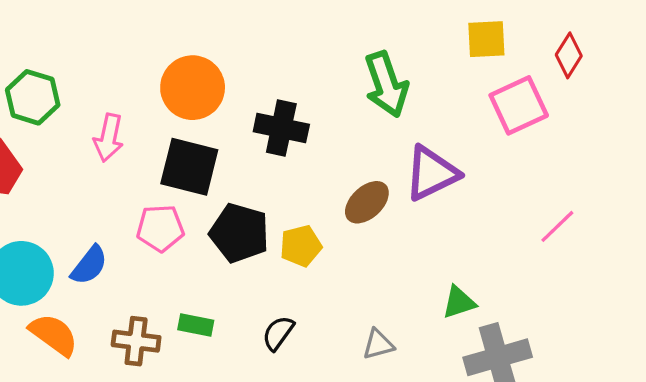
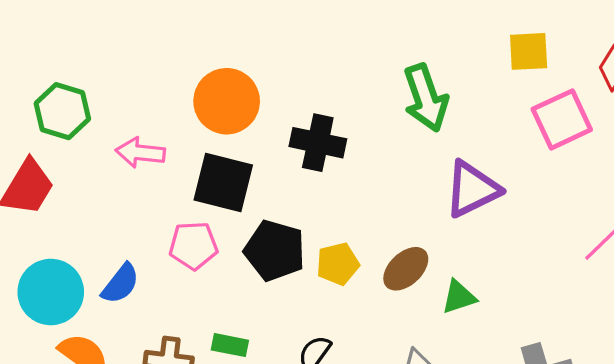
pink arrow: (109, 138) -> (140, 153), turned 84
brown ellipse: (367, 202) -> (406, 269), moved
green triangle: (459, 302) -> (459, 297), moved

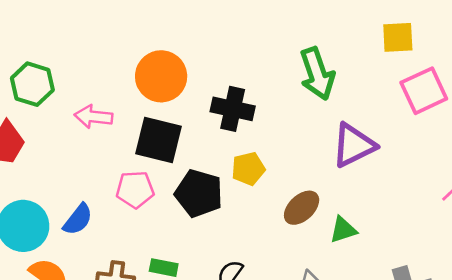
yellow pentagon: (338, 264) -> (248, 169), moved

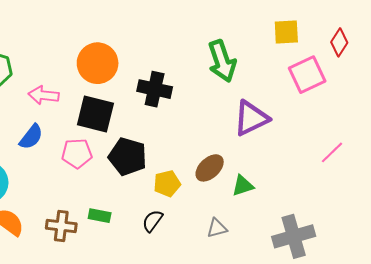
yellow pentagon: (248, 169) -> (167, 184), moved
blue semicircle: (78, 219) -> (31, 137), moved

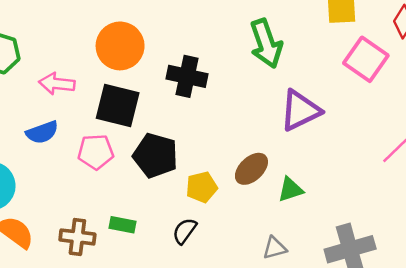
pink square: (307, 75) -> (366, 59), turned -30
blue semicircle: (31, 137) -> (42, 132), turned 32
gray triangle: (217, 228) -> (275, 248), moved

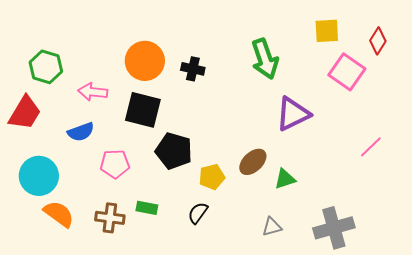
black cross: (187, 76) -> (193, 69), moved, size x0.7
pink pentagon: (96, 152) -> (115, 164), moved

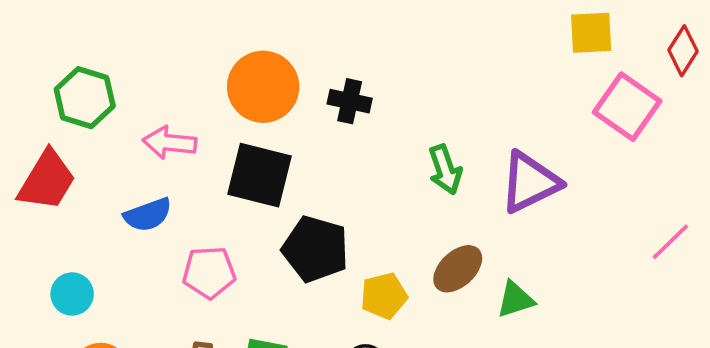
green arrow: (265, 59) -> (445, 170), moved, size x0.7
cyan circle: (39, 176) -> (72, 294), size x0.6

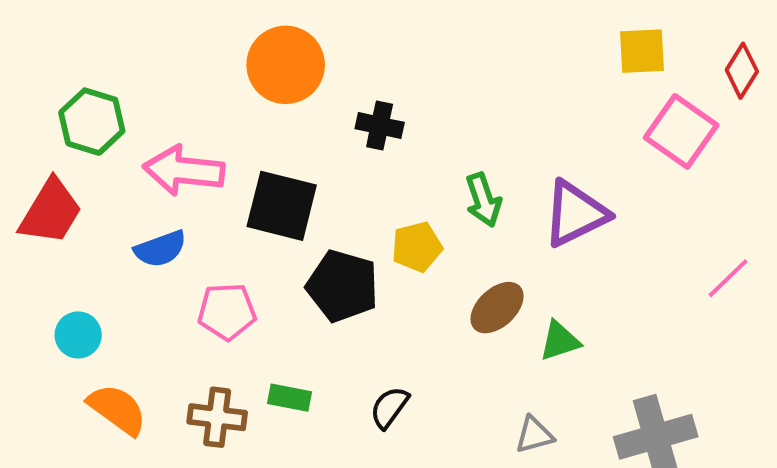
orange circle: (263, 87) -> (286, 65), moved
pink arrow: (169, 143) -> (184, 171), size x1.4
yellow pentagon: (384, 296) -> (417, 247), moved

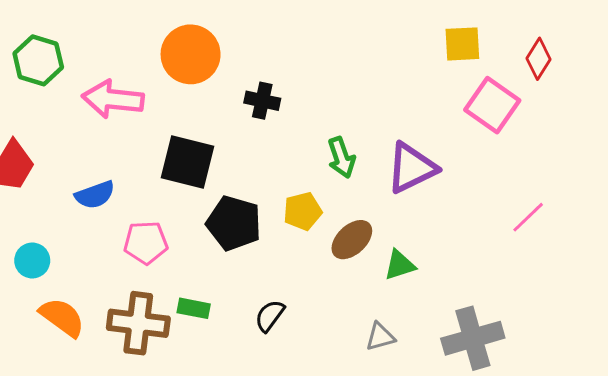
green hexagon: (92, 122) -> (38, 60), moved
pink arrow: (184, 171) -> (113, 99), moved
yellow pentagon: (417, 247) -> (303, 211), moved
brown cross: (217, 417) -> (138, 323), size x1.4

